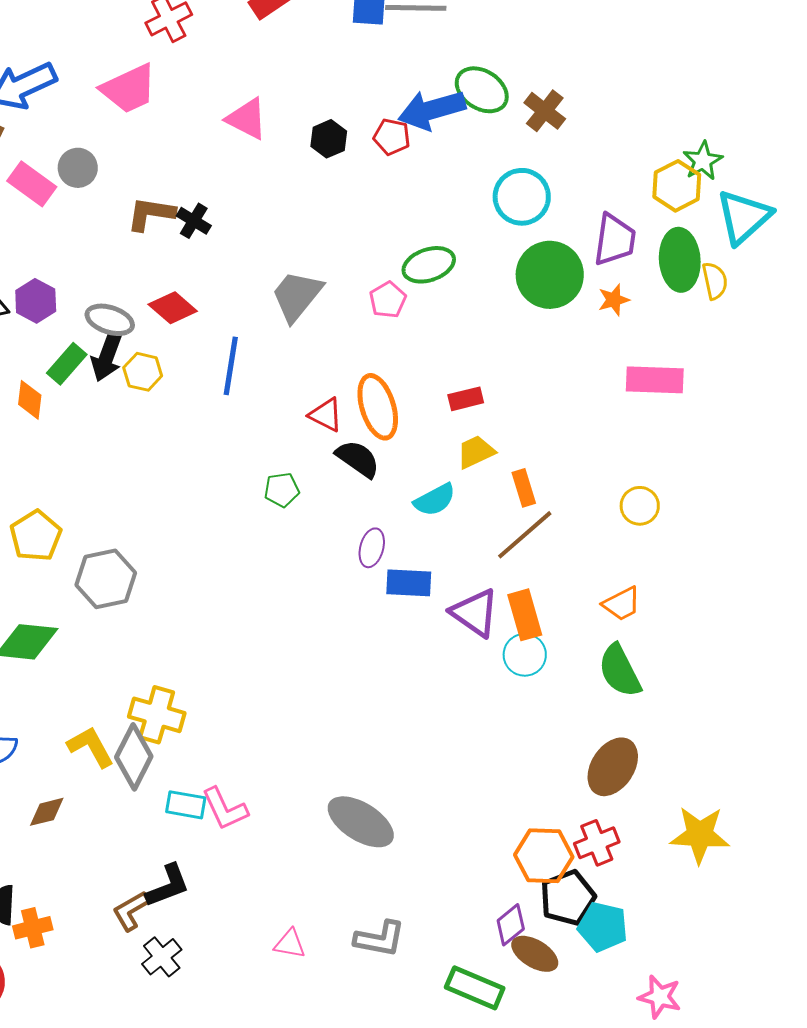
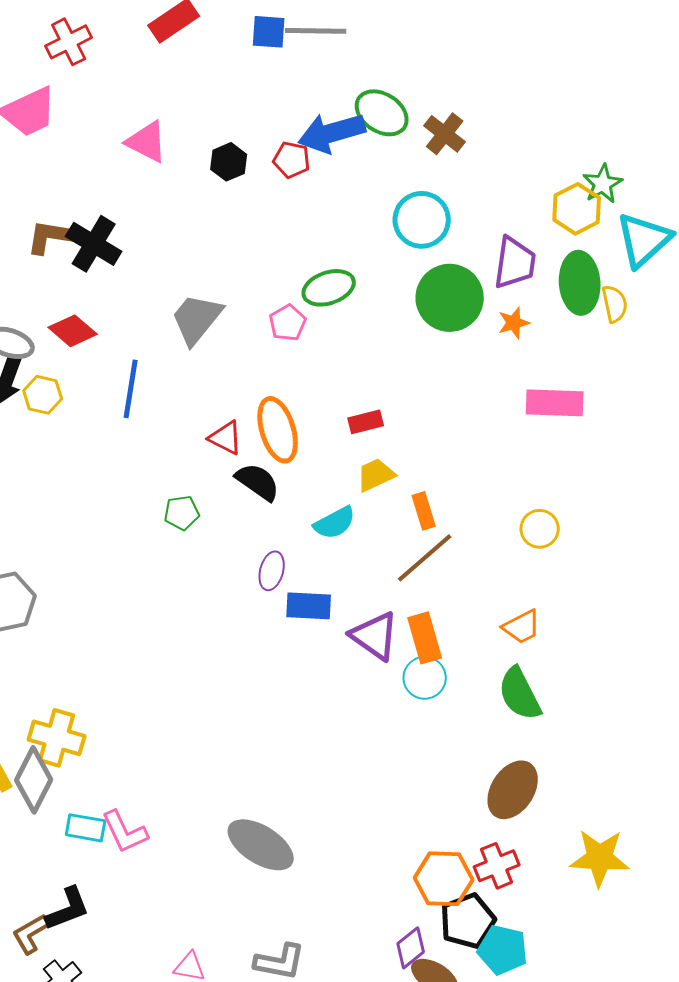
black cross: (194, 221) -> (94, 244), size x1.6

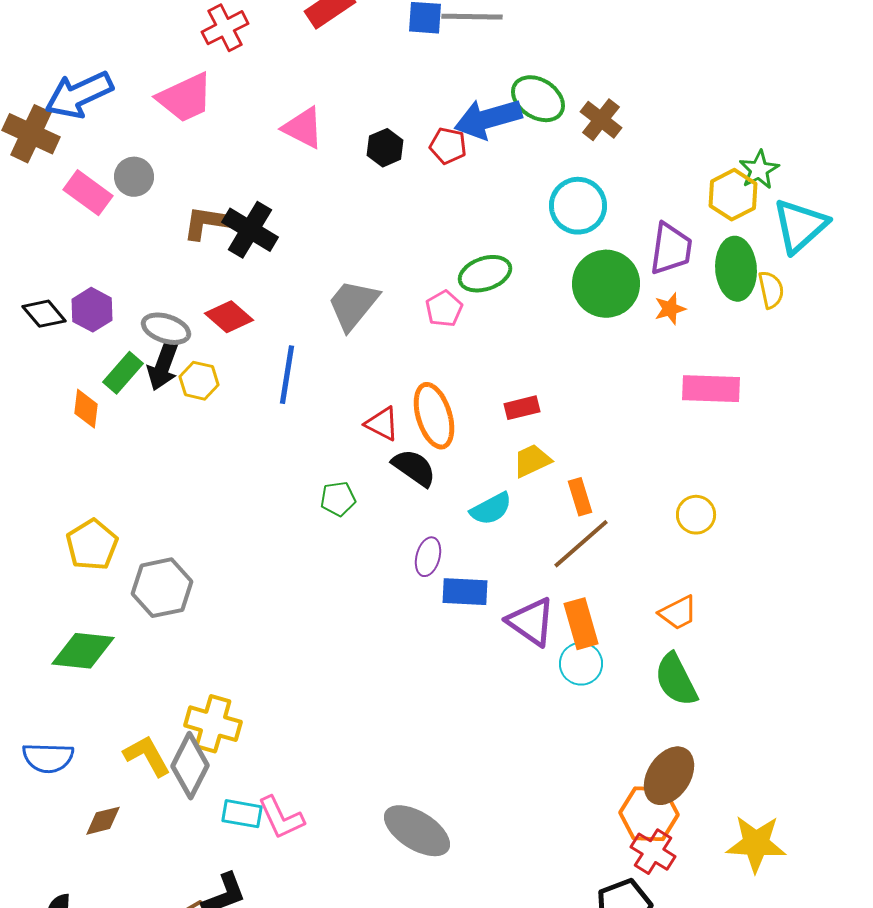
red cross: (497, 866) -> (653, 852), turned -36
orange hexagon: (444, 879) -> (649, 814), moved

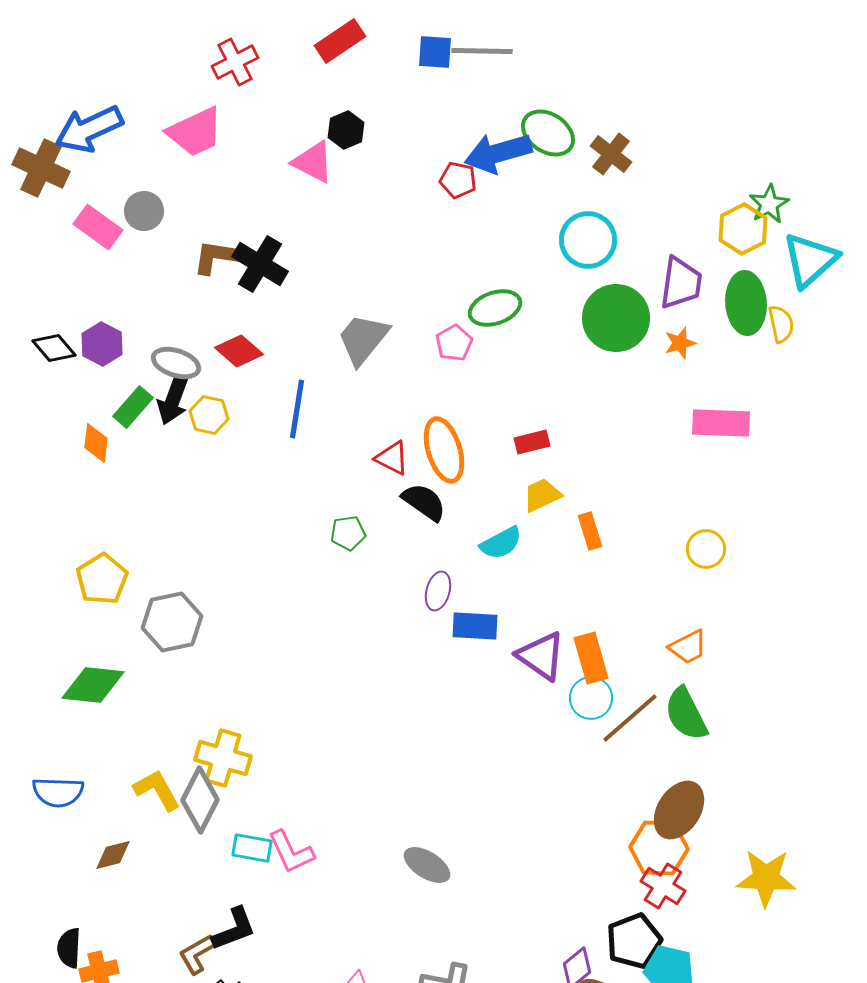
black hexagon: (385, 148) -> (346, 130), moved
brown line: (581, 544) -> (630, 718), moved
gray ellipse: (417, 831) -> (427, 865), size x0.7

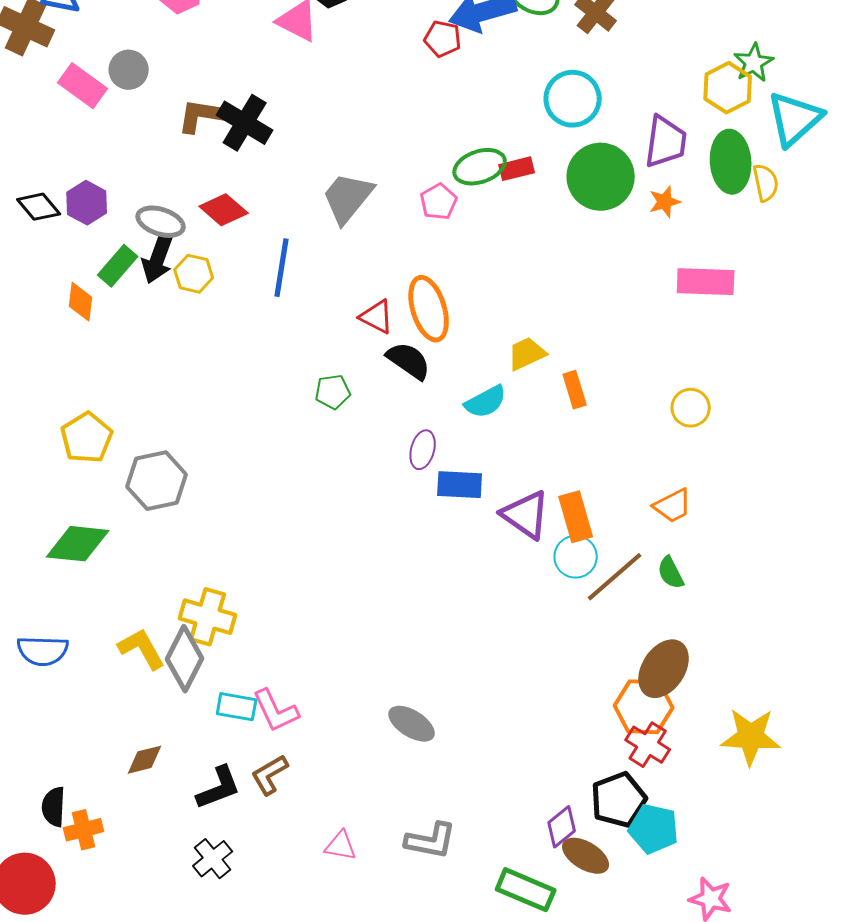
red rectangle: (532, 442) -> (517, 169), moved
green semicircle: (686, 714) -> (671, 573), size x0.6
brown diamond: (113, 855) -> (145, 760), moved
brown L-shape: (197, 954) -> (270, 775), moved

